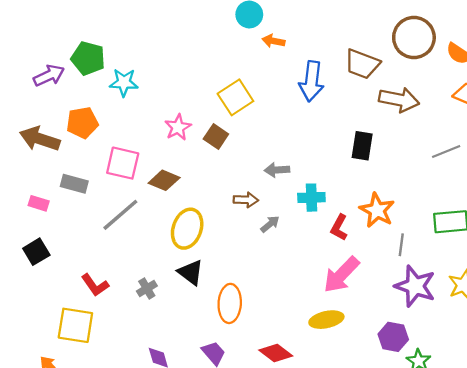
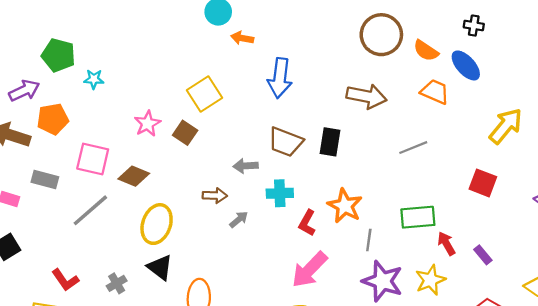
brown trapezoid: (362, 64) -> (285, 142), moved
purple arrow: (49, 76) -> (24, 91), moved
cyan star: (124, 82) -> (94, 79), size x0.7

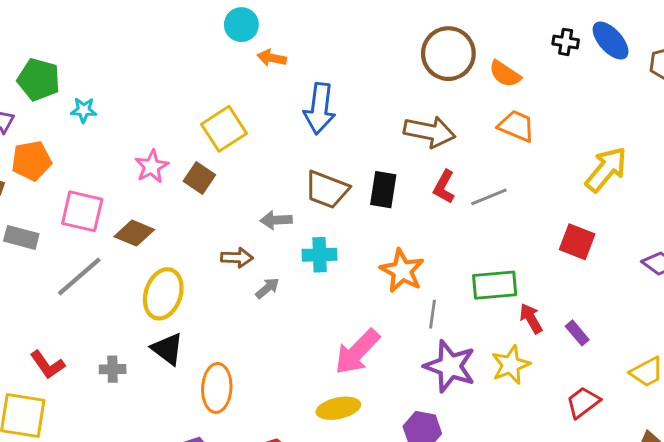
blue ellipse: (466, 65) -> (611, 41), moved
red L-shape: (307, 223) -> (444, 187), moved
gray cross: (117, 283) -> (113, 369), turned 30

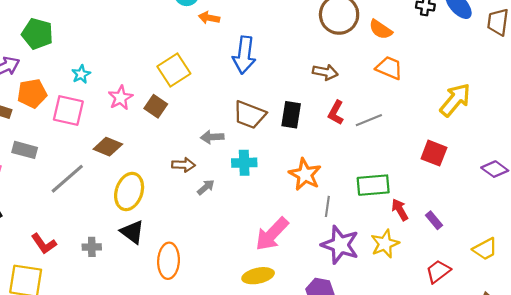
cyan star: (84, 110) -> (81, 74), moved, turned -30
brown arrow: (430, 132) -> (325, 72), size x0.7
pink square: (82, 211) -> (68, 110), moved

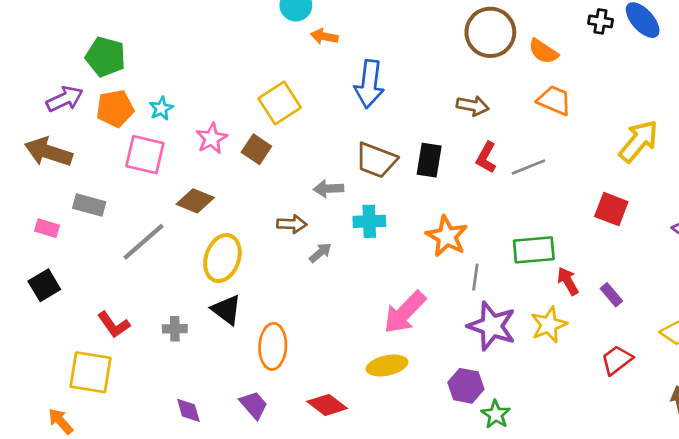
orange pentagon: (32, 93) -> (115, 108), moved

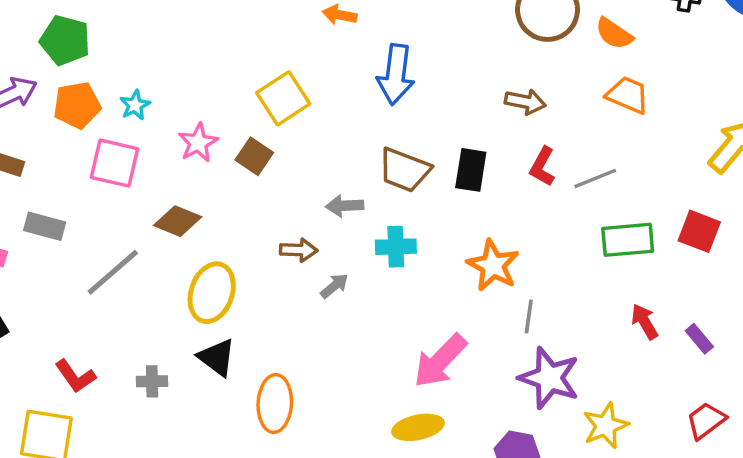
green rectangle: (534, 250) -> (628, 240), moved
yellow star: (549, 325) -> (606, 426), moved

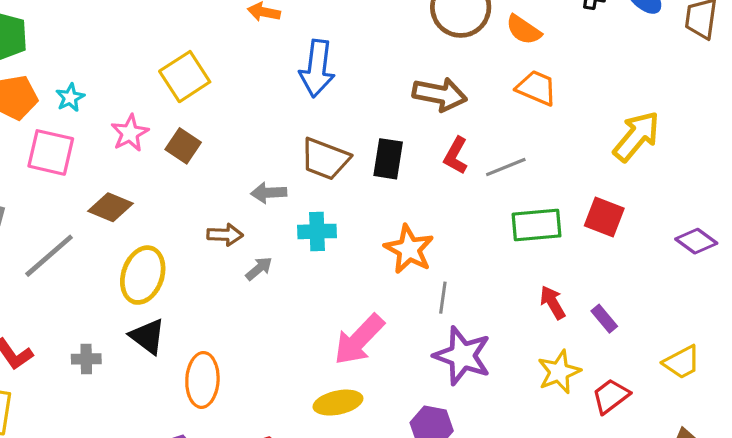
yellow square: (283, 98) -> (185, 77), moved
brown arrow: (525, 102) -> (440, 94), size x1.4
yellow star: (606, 426) -> (559, 372), moved

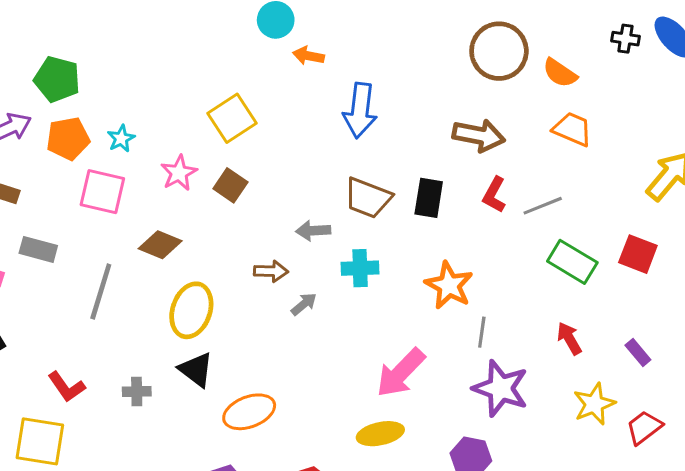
green rectangle: (536, 225) -> (572, 262), turned 36
gray line: (49, 256) -> (101, 292), turned -32
red arrow: (553, 302) -> (569, 338), moved
orange ellipse: (202, 380) -> (249, 412), turned 66

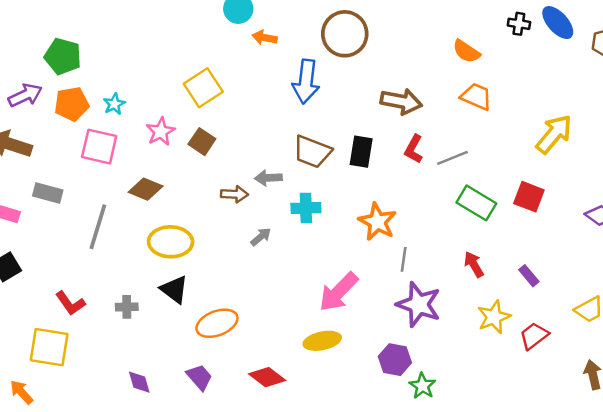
brown circle: (499, 51) -> (345, 34), moved
brown arrow: (271, 271) -> (235, 194), moved
yellow ellipse: (191, 310) -> (171, 242), turned 72

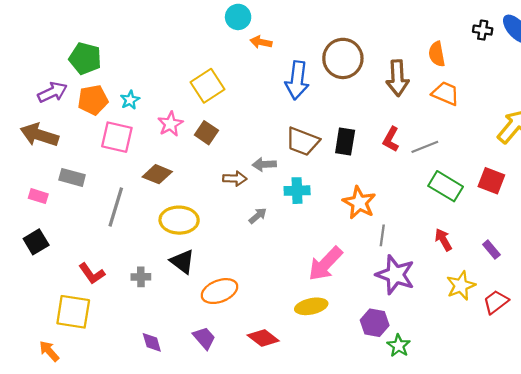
brown circle: (345, 34) -> (343, 58), moved
orange semicircle: (466, 51) -> (437, 54), turned 45
brown arrow: (401, 101) -> (397, 78), moved, turned 76

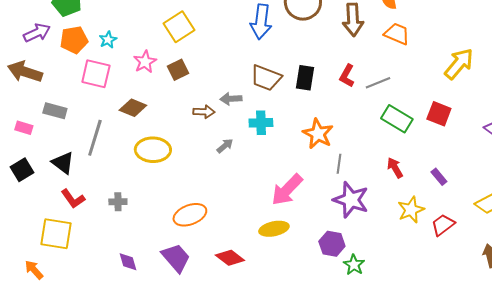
brown square: (206, 133) -> (178, 70), turned 30
black triangle: (182, 262) -> (63, 163), moved
purple trapezoid: (204, 338) -> (176, 258), size x1.4

